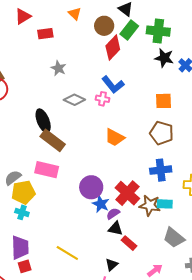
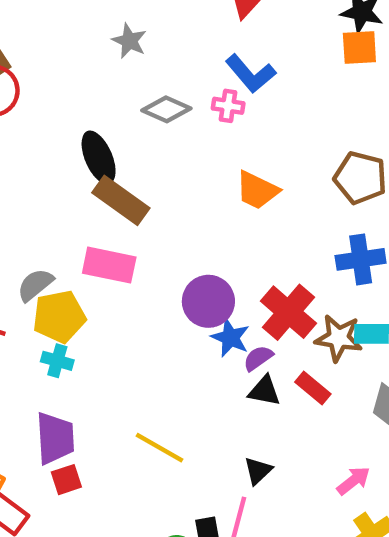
orange square: (164, 101) -> (359, 47), moved
red rectangle: (129, 243) -> (313, 388), moved

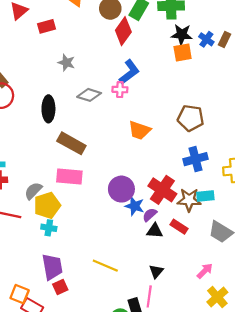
blue L-shape: (251, 74) -> (129, 72), turned -80
black ellipse: (99, 157) -> (48, 109), moved, turned 30

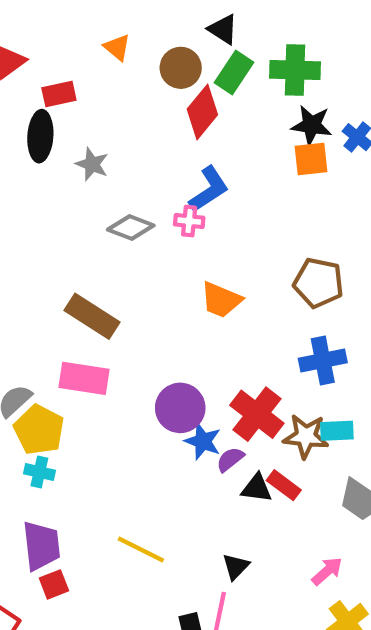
black ellipse: (48, 109) -> (40, 136), moved
yellow pentagon: (47, 205) -> (39, 430), turned -30
black triangle: (155, 231) -> (257, 488), moved

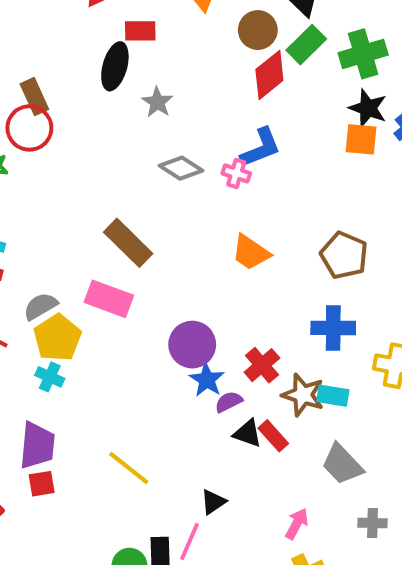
green cross: (295, 70) -> (363, 54), turned -30
red cross: (257, 414) -> (262, 365), size x0.7
pink arrow: (327, 571) -> (297, 524), turned -32

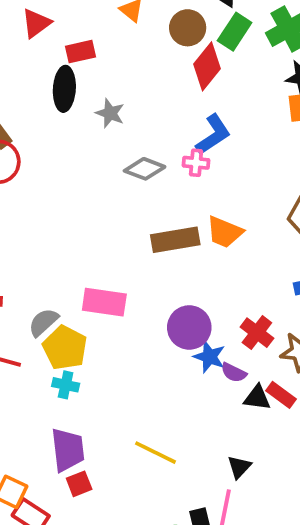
brown rectangle: (128, 243) -> (175, 240), moved, turned -42
purple semicircle: (229, 402) -> (234, 373), turned -115

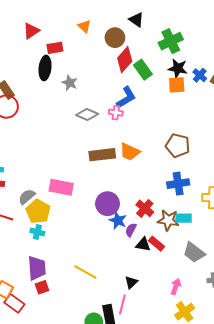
green rectangle: (235, 32) -> (143, 70), moved, turned -72
purple semicircle: (234, 373) -> (131, 230), turned 88

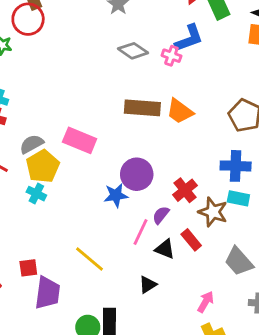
cyan rectangle: (184, 218) -> (238, 198), moved
blue star: (118, 220) -> (116, 195), moved, turned 30
black triangle: (143, 245) -> (165, 249), moved
purple trapezoid: (37, 268) -> (47, 293), moved
pink line: (122, 304) -> (140, 232), moved

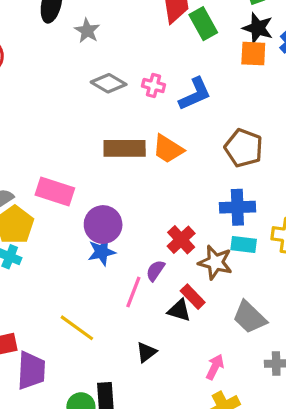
blue L-shape: (189, 38) -> (195, 94), moved
purple circle: (137, 174) -> (103, 225), moved
black triangle: (165, 249) -> (179, 310), moved

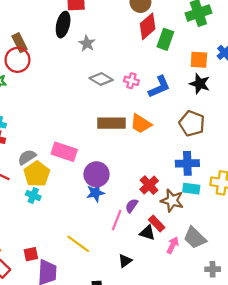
green rectangle: (203, 24) -> (165, 39), turned 48
black star: (258, 28) -> (200, 84), moved
pink arrow: (215, 367) -> (173, 245), moved

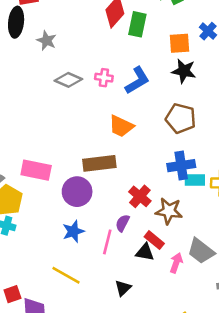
brown rectangle: (112, 123) -> (99, 163), moved
cyan rectangle: (191, 189) -> (195, 180), moved
blue star: (95, 193) -> (73, 231), moved

